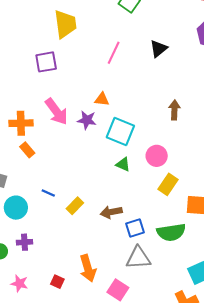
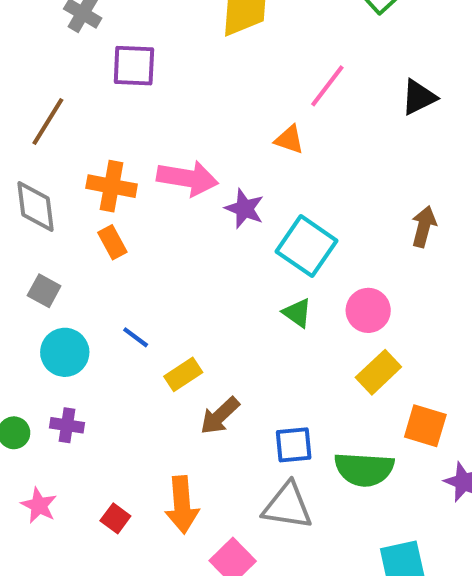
purple square: (46, 62) -> (134, 66), moved
orange triangle: (102, 99) -> (289, 140), moved
pink arrow: (56, 112) -> (187, 178), turned -56
brown arrow: (111, 212) -> (220, 416), moved, turned -45

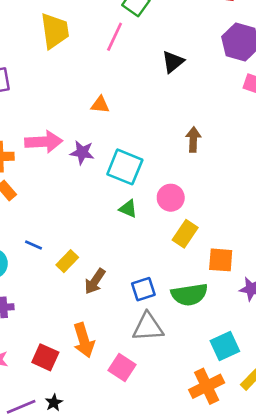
pink line: (327, 86) -> (115, 37), moved
red square: (115, 518) -> (45, 357), size x1.5

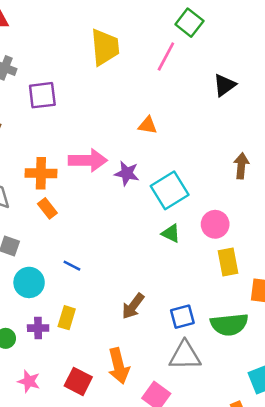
cyan square: (125, 167) -> (170, 190), turned 33
yellow rectangle: (185, 234) -> (228, 262), turned -48
yellow rectangle: (67, 261) -> (67, 318), moved, turned -30

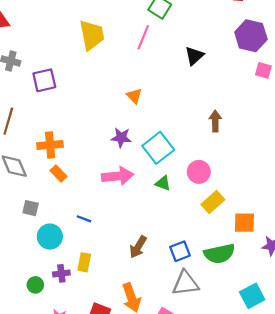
orange triangle: (148, 125) -> (134, 96), turned 42
pink arrow: (88, 160) -> (118, 176), moved
yellow rectangle: (228, 262) -> (213, 202), turned 65

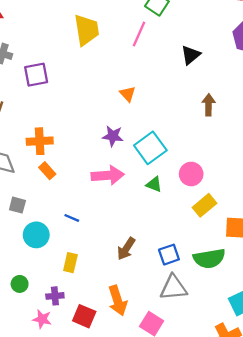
brown arrow: (215, 121) -> (209, 105), moved
purple cross: (61, 273) -> (55, 296), moved

